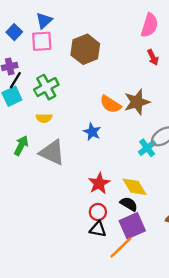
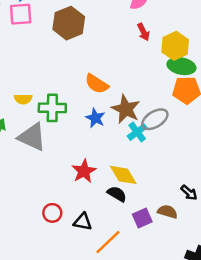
green cross: (46, 87) -> (52, 108), moved, turned 30
brown star: (137, 102) -> (126, 109), moved, turned -30
blue star: (92, 132) -> (95, 118), moved
red circle: (98, 212) -> (52, 213), moved
purple square: (132, 226) -> (142, 218), moved, size x0.7

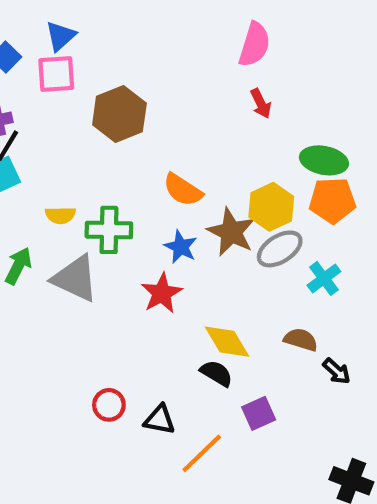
brown hexagon: (69, 23) -> (119, 114), moved
yellow hexagon: (175, 46) -> (271, 207), moved
cyan cross: (137, 132) -> (324, 278), moved
red star: (84, 171) -> (162, 293), moved
brown semicircle: (168, 212) -> (301, 340), moved

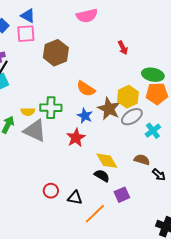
blue triangle: (60, 36) -> (28, 16), turned -49
pink semicircle: (254, 44) -> (87, 16), moved, turned 60
yellow semicircle: (60, 215) -> (28, 112), moved

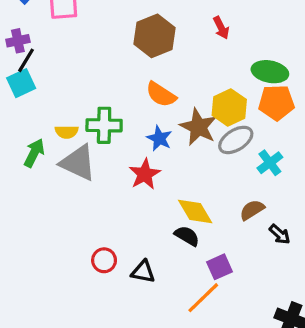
brown hexagon: (56, 53) -> (154, 36), moved
brown semicircle: (142, 160) -> (252, 210), turned -49
orange line: (95, 214) -> (203, 298), moved

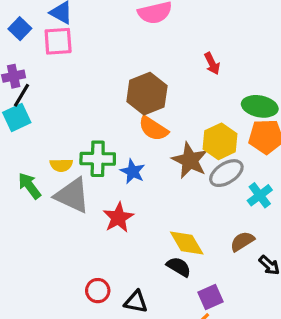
brown hexagon: (154, 36) -> (147, 94), moved
blue star: (159, 138) -> (133, 171), moved
green arrow: (34, 153) -> (29, 186), turned -64
red star: (145, 174) -> (118, 218), moved

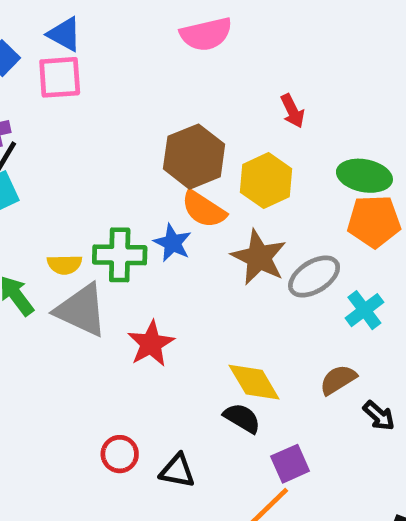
yellow hexagon: (220, 141) -> (266, 181), moved
blue star: (133, 171) -> (172, 243), moved

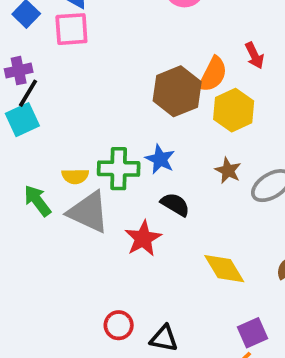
orange semicircle: (204, 209) -> (213, 74), moved, turned -96
brown star: (259, 257) -> (228, 171), size x0.6
black semicircle: (242, 418) -> (175, 204), moved

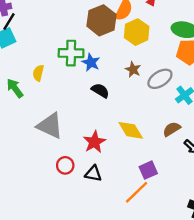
green cross: (119, 169) -> (71, 53), moved
yellow semicircle: (75, 176) -> (38, 73), turned 105
gray triangle: (88, 212) -> (50, 126), moved
red star: (143, 238) -> (94, 142), moved

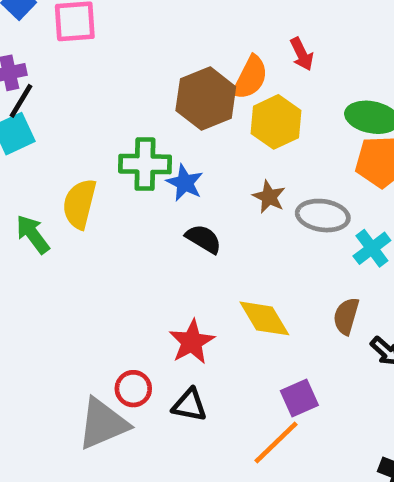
yellow semicircle: (38, 73) -> (79, 204), size x1.5
gray ellipse: (160, 79) -> (323, 216), turned 40
gray triangle: (50, 126) -> (103, 424), moved, turned -48
brown semicircle: (172, 129) -> (346, 316), turned -42

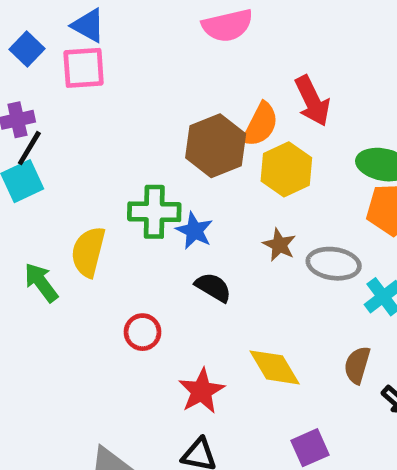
red arrow: (302, 54) -> (312, 101), size x1.5
red circle: (133, 389) -> (143, 332), moved

